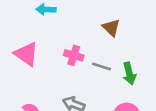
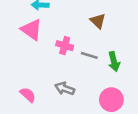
pink triangle: (26, 54) -> (31, 30), moved

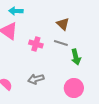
gray line: (89, 55) -> (61, 43), moved
gray arrow: (65, 89) -> (36, 79), turned -35

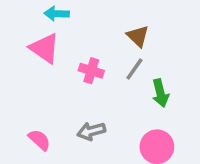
gray line: (61, 43) -> (134, 69), turned -72

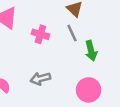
gray line: (134, 69) -> (72, 33), turned -60

